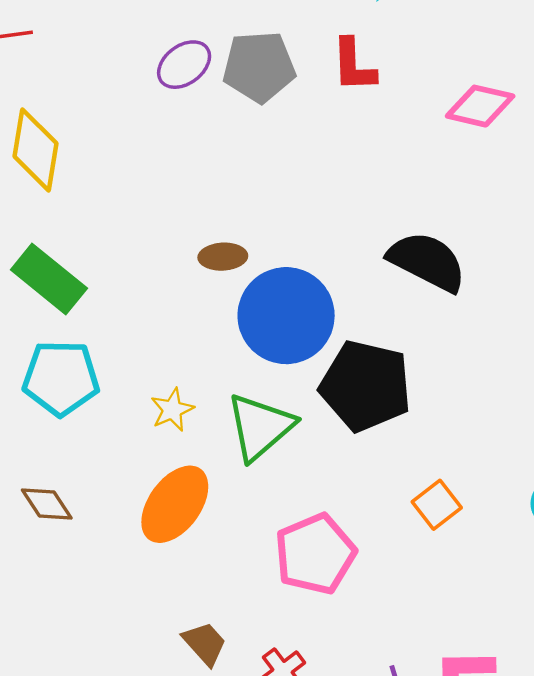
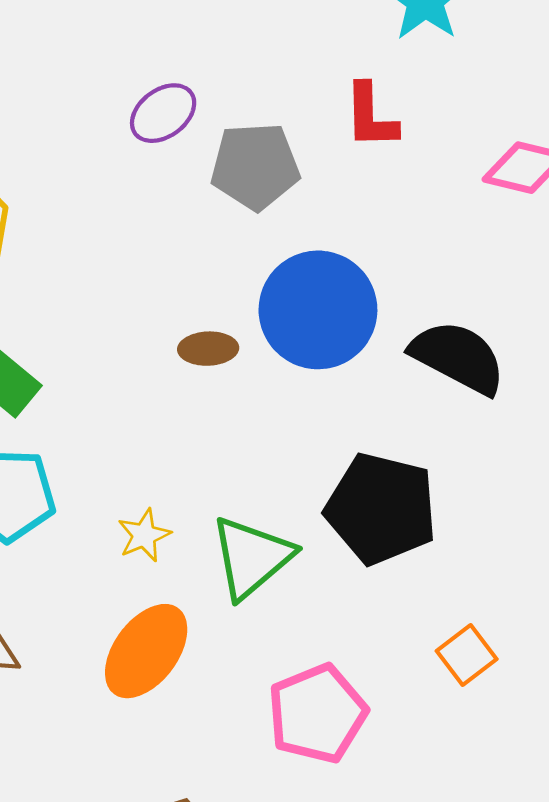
gray pentagon: (259, 67) -> (255, 166), moved
blue circle: (286, 316) -> (318, 310), moved

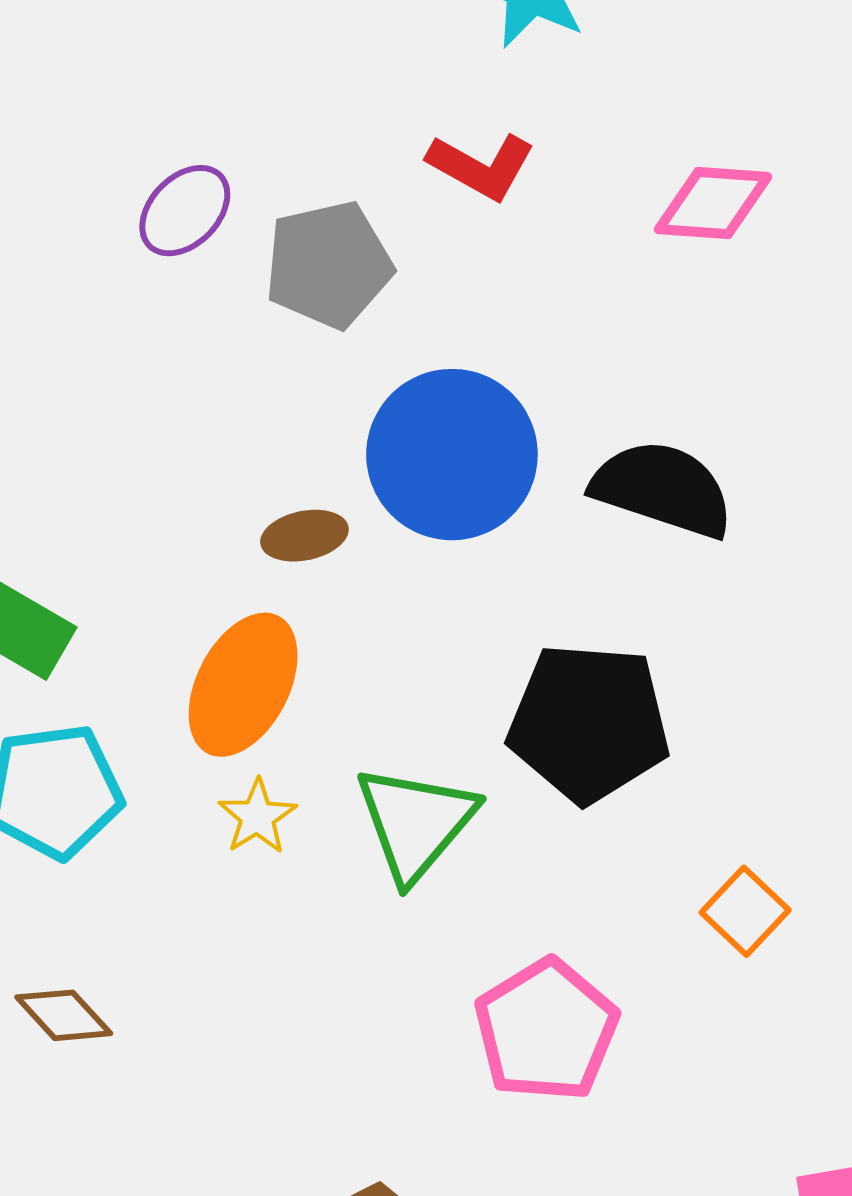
red L-shape: (371, 116) -> (481, 166), turned -50
orange ellipse: (146, 651) -> (243, 685), moved

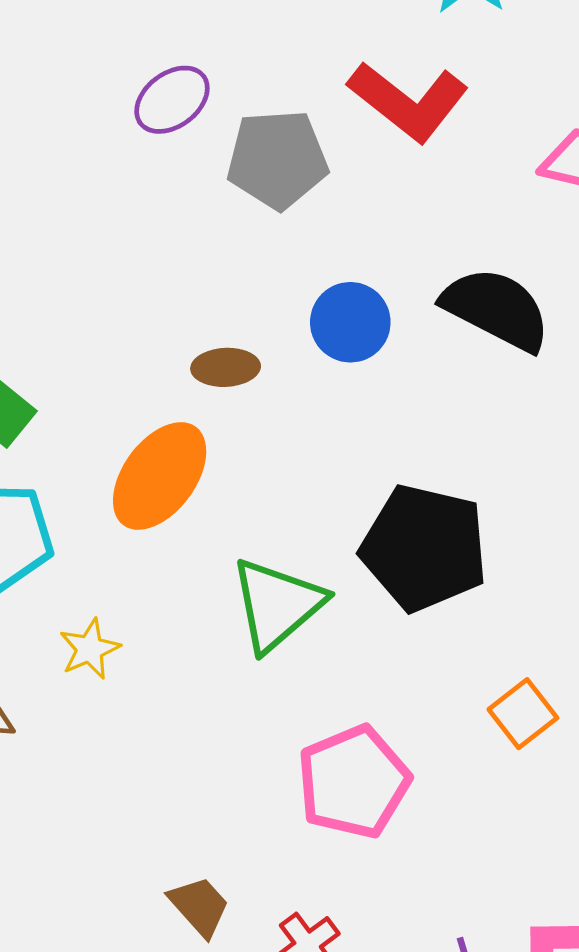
red L-shape: (481, 166) -> (408, 101), size x1.4
blue circle: (452, 455) -> (350, 322), size x0.6
black semicircle: (663, 489) -> (496, 309), moved
yellow star: (257, 817) -> (90, 649), moved

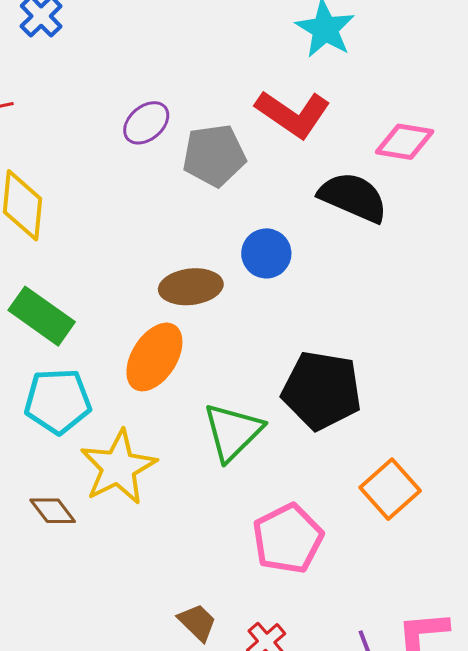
black semicircle: (496, 309) -> (353, 197), moved
brown ellipse: (226, 367) -> (191, 287), size x1.5
yellow star: (90, 649) -> (118, 467), size x2.0
orange square: (523, 714) -> (390, 489), size x1.4

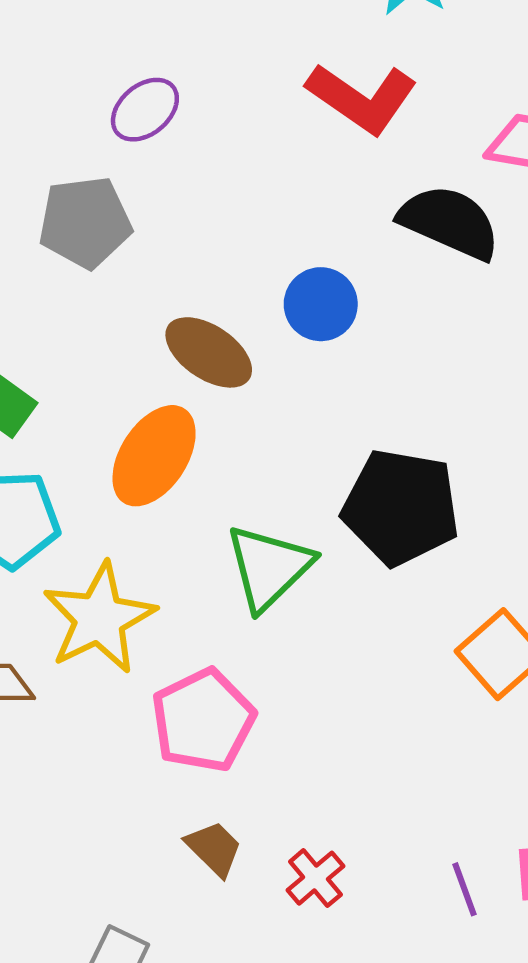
gray pentagon: (214, 155) -> (85, 222), moved
brown ellipse: (191, 287) -> (209, 352), turned 40
pink pentagon: (288, 539) -> (203, 720), moved

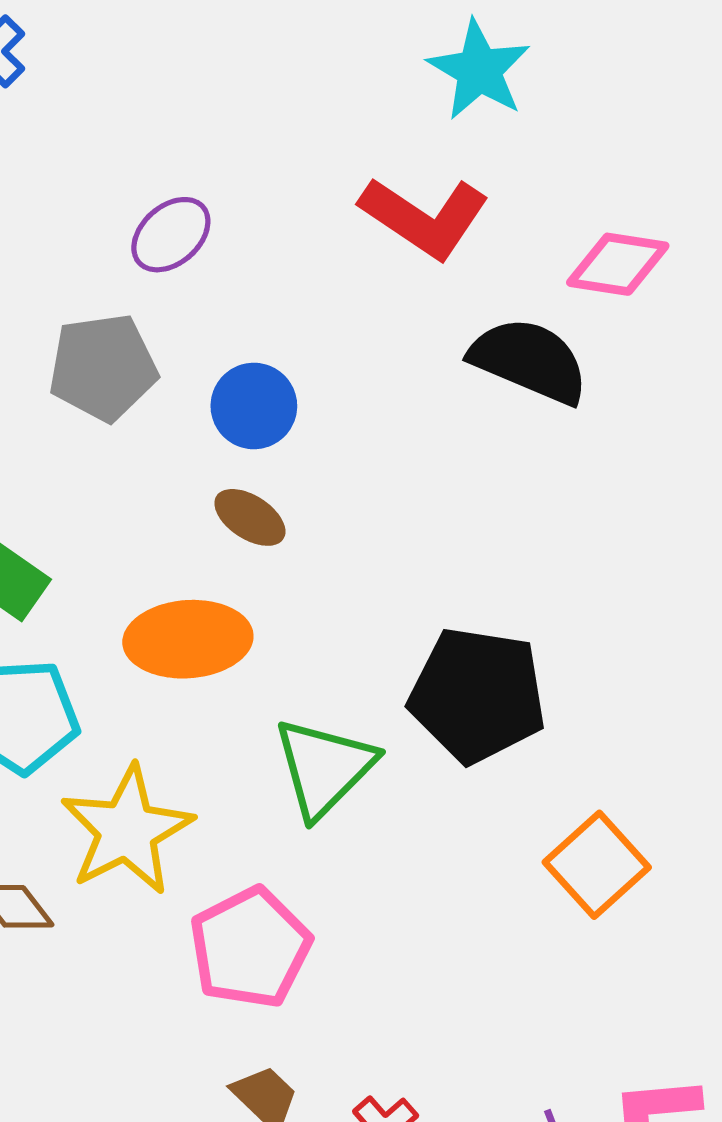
blue circle: (321, 304) -> (254, 406), moved
brown ellipse: (209, 352) -> (250, 517), size x0.7
orange ellipse: (154, 456) -> (188, 639), turned 54

